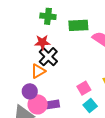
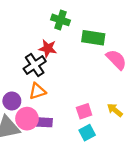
black cross: (48, 57) -> (35, 65), moved
orange triangle: (38, 71) -> (37, 91), moved
purple circle: (30, 91) -> (12, 101), moved

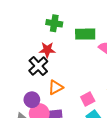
orange triangle: (37, 91) -> (56, 87), moved
purple circle: (12, 101) -> (32, 100), moved

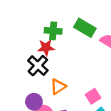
green cross: (54, 23) -> (53, 31), moved
green rectangle: (85, 34) -> (85, 28), turned 36

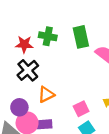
green rectangle: (85, 28) -> (81, 37), turned 40
red star: (46, 48) -> (24, 44), moved

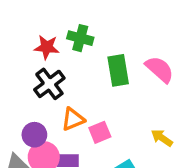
green rectangle: (81, 37) -> (118, 70), moved
pink square: (81, 109) -> (100, 132), moved

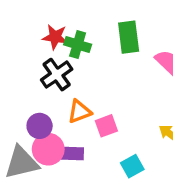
green cross: (80, 38) -> (78, 45), moved
green rectangle: (118, 70) -> (129, 37), moved

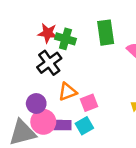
cyan square: (132, 166) -> (84, 126), moved

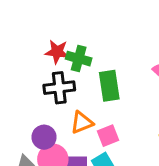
green rectangle: (106, 33) -> (109, 86), moved
black cross: (49, 63) -> (59, 88), turned 30

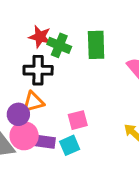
green rectangle: (109, 86) -> (96, 45), moved
orange triangle: (82, 122) -> (33, 102), moved

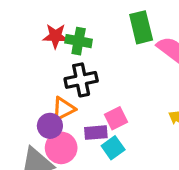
green rectangle: (96, 45) -> (141, 27), moved
black cross: (38, 70) -> (81, 80), moved
purple rectangle: (45, 142) -> (96, 133), moved

